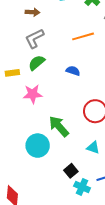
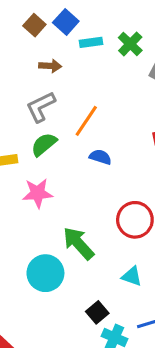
brown arrow: (33, 12) -> (50, 66), moved
orange line: (83, 36) -> (86, 121), moved, turned -40

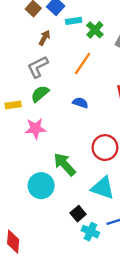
green cross: (130, 44) -> (95, 30), moved
brown arrow: (50, 66) -> (44, 38), turned -64
orange line: (86, 121) -> (83, 63), moved
cyan triangle: (132, 276) -> (103, 188), size x1.6

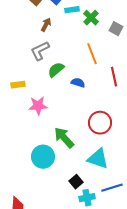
orange line: (83, 63) -> (92, 54), moved, turned -55
green semicircle: (40, 94) -> (56, 70), moved
cyan cross: (90, 232) -> (87, 198), turned -35

